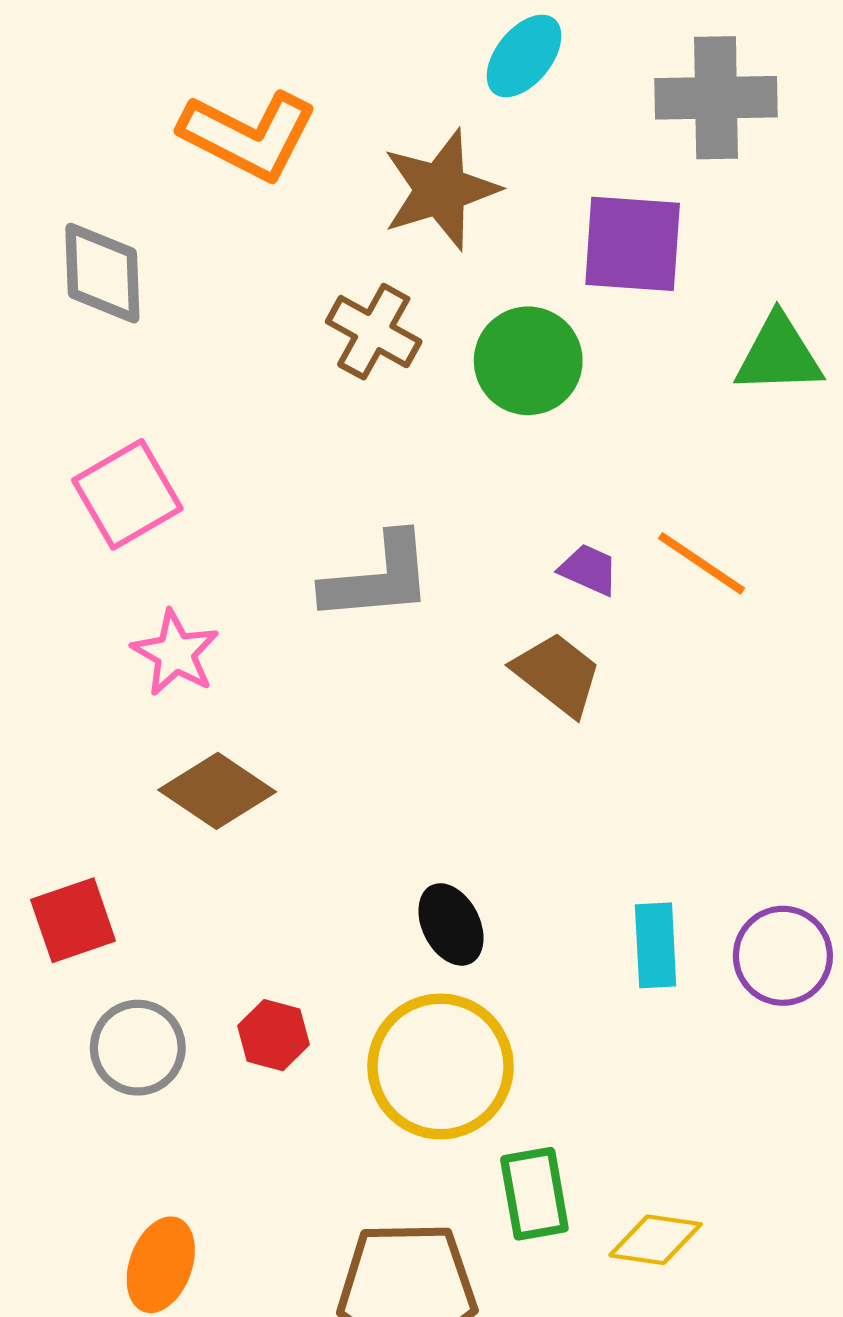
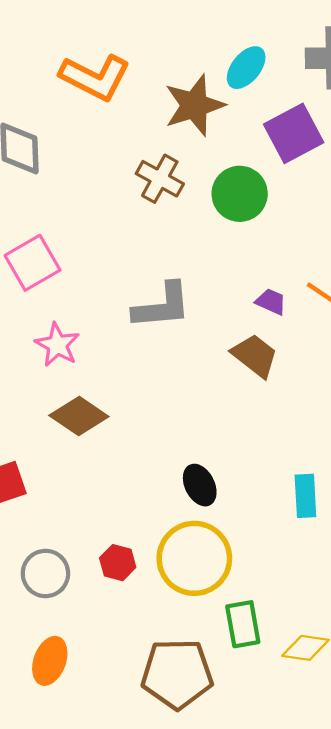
cyan ellipse: (524, 56) -> (246, 68), moved
purple square: (633, 244) -> (294, 133), turned -32
red hexagon: (273, 1035) -> (118, 563), moved
gray circle: (138, 1048) -> (45, 573), moved

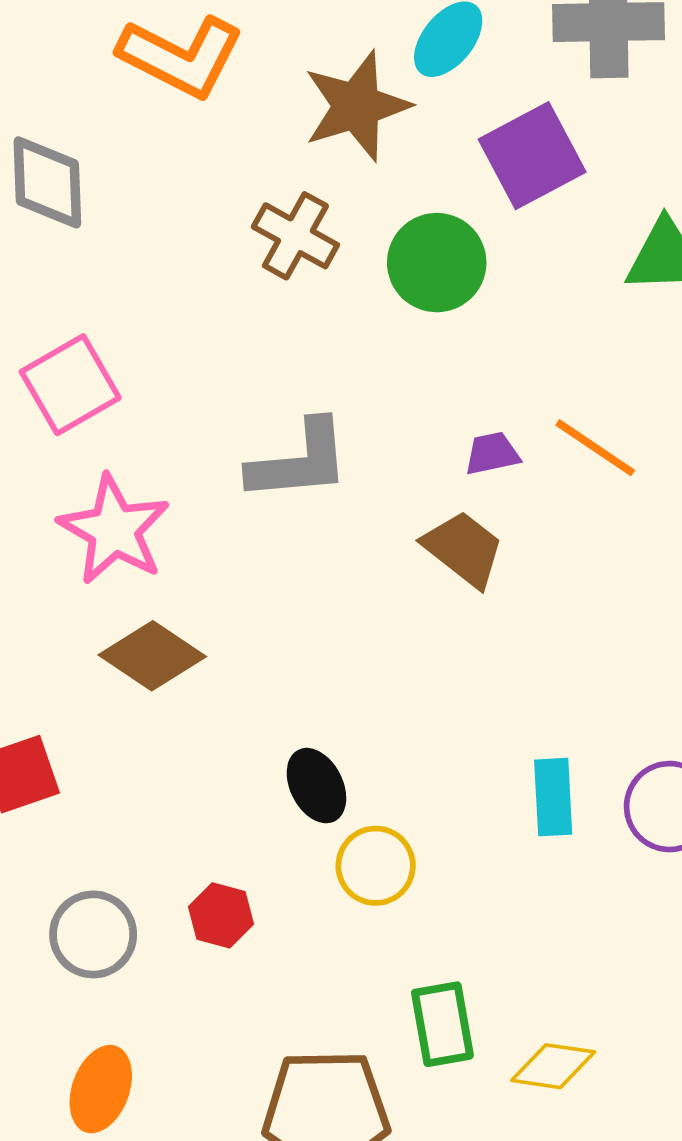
purple trapezoid: (271, 302) -> (492, 453), turned -36
pink star: (57, 345) -> (114, 530), size x1.4
black ellipse: (200, 485) -> (316, 786), moved
yellow circle: (194, 558) -> (376, 866), moved, size x0.6

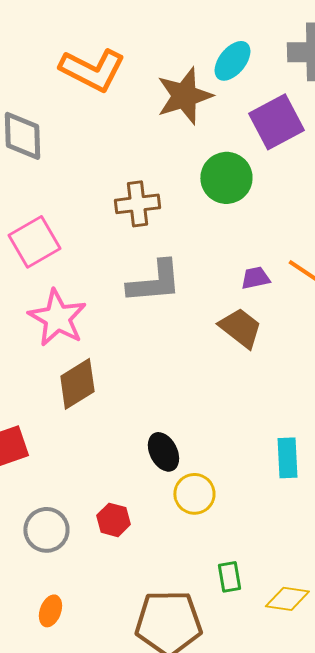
brown cross: (295, 236) -> (137, 204), moved, turned -36
brown diamond: (152, 656) -> (77, 384), turned -66
green rectangle: (442, 1024) -> (229, 577), size x0.7
orange ellipse: (101, 1089) -> (50, 611), size x0.7

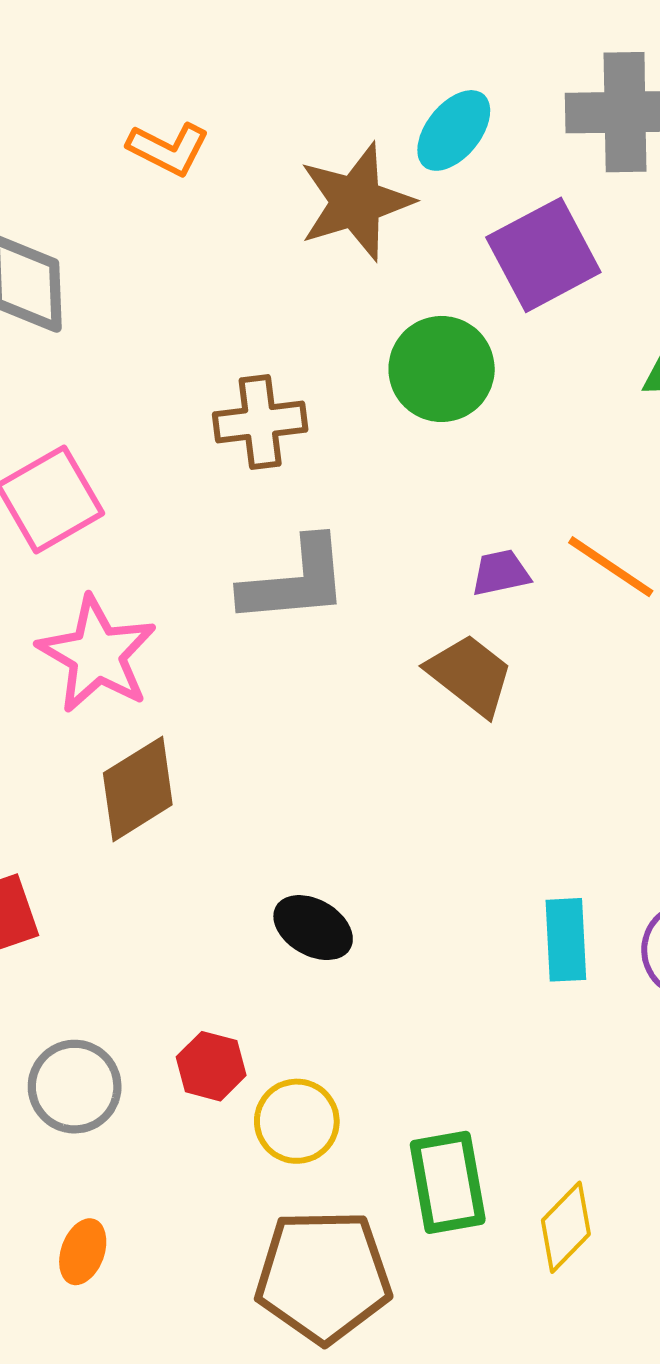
orange L-shape: (92, 70) -> (168, 149), size x0.6
black ellipse: (163, 452) -> (313, 928), turned -33
yellow circle: (194, 494) -> (297, 1121), moved
green rectangle: (229, 577) -> (448, 1182), size x1.6
yellow diamond: (287, 599) -> (566, 1227), turned -54

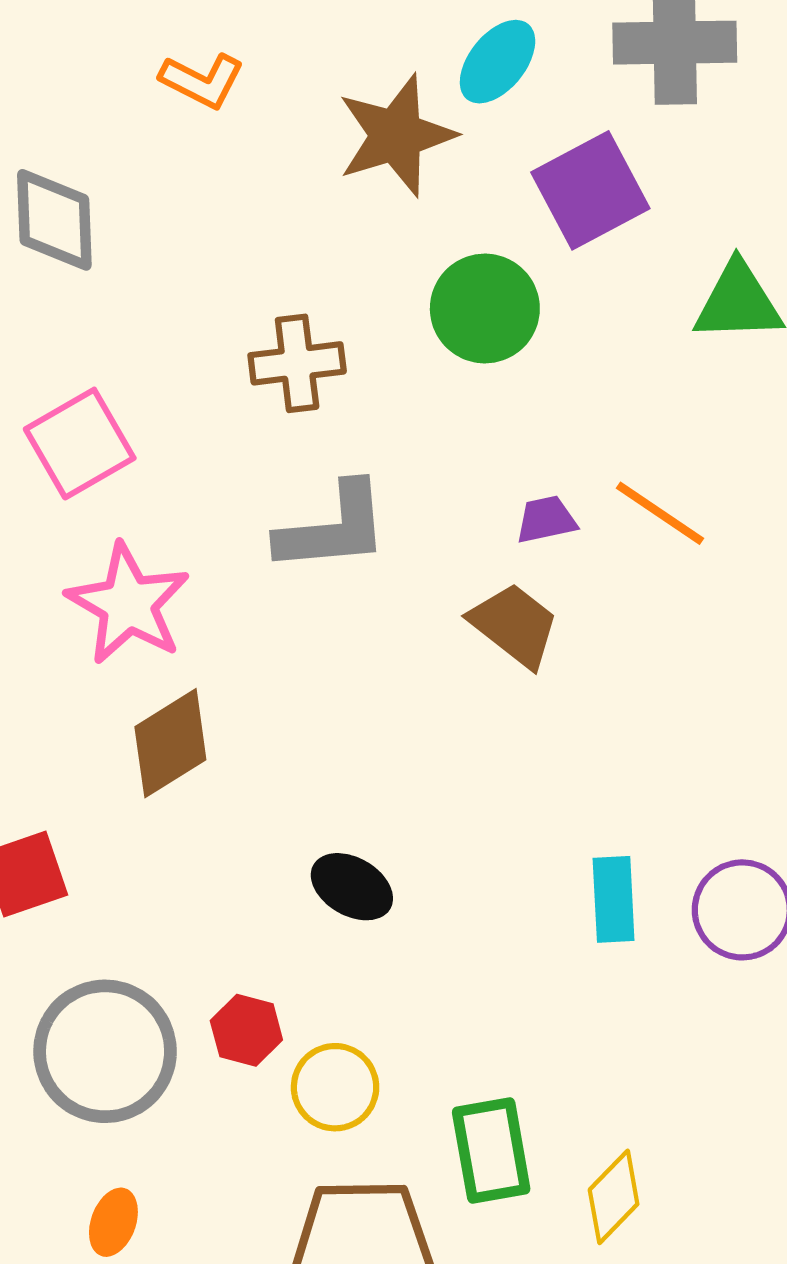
gray circle: (75, 1087) -> (105, 1051), size x1.5

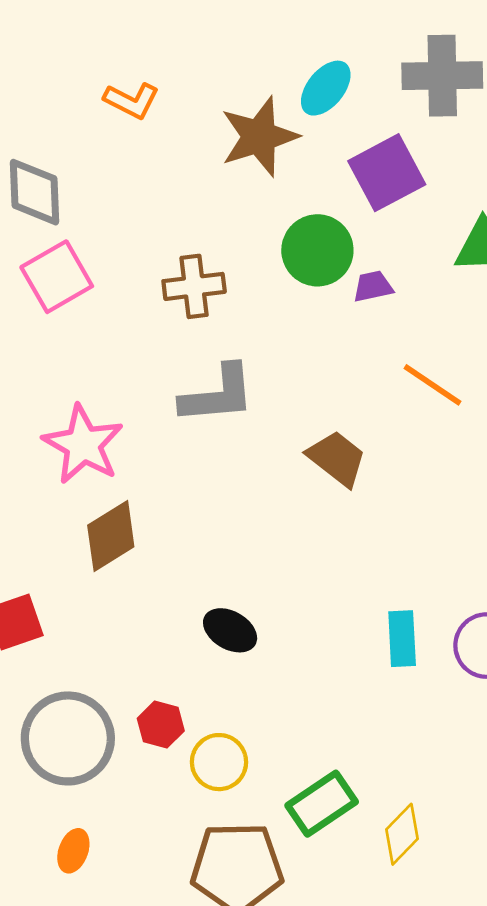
pink square: (80, 444) -> (57, 277), moved
purple trapezoid: (546, 520) -> (373, 286), moved
green rectangle: (491, 1150) -> (322, 804), turned 66

